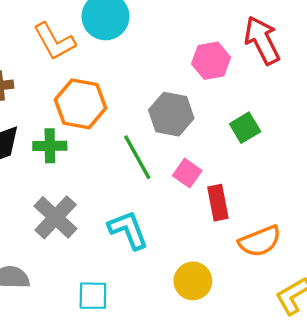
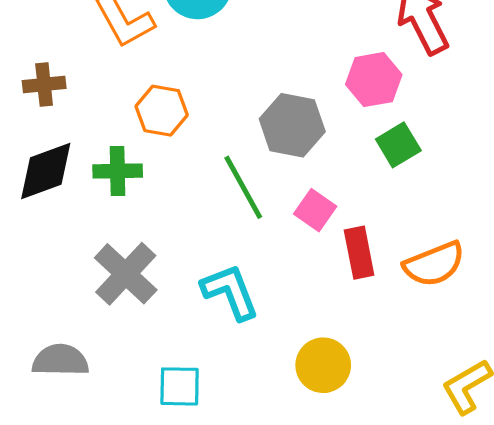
pink hexagon: (211, 61) -> (374, 80), moved
orange hexagon: (80, 104) -> (162, 111), size x0.7
orange semicircle: (260, 241) -> (434, 264), moved

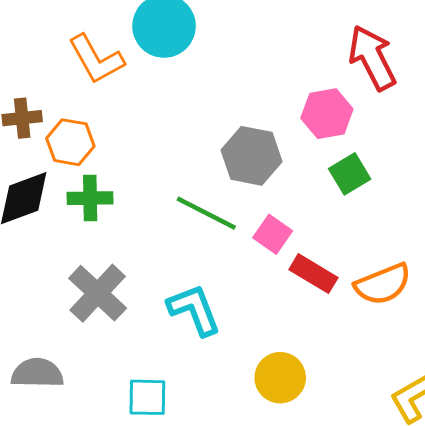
orange hexagon: (162, 111) -> (70, 142), moved
green line: (243, 187) -> (206, 213), turned -34
red rectangle: (359, 253) -> (313, 274), turned -48

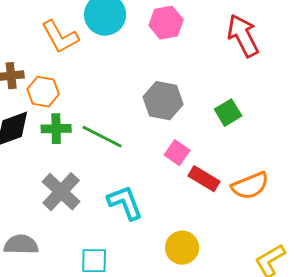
pink hexagon: (327, 114) -> (166, 23), moved
green line: (206, 213) -> (102, 137), moved

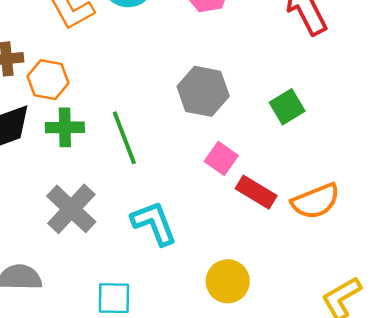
green line: (102, 137) -> (124, 138), turned 42

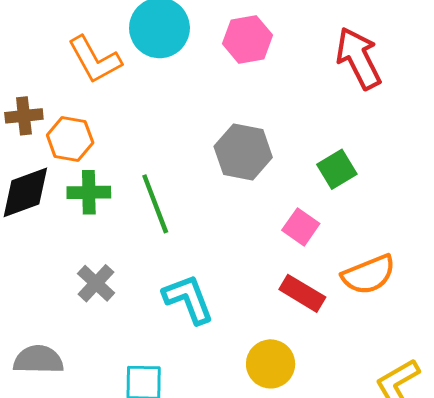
pink square: (221, 158) -> (301, 227), moved
red rectangle: (256, 192) -> (302, 293), moved
gray cross: (71, 209) -> (96, 283), size x0.7

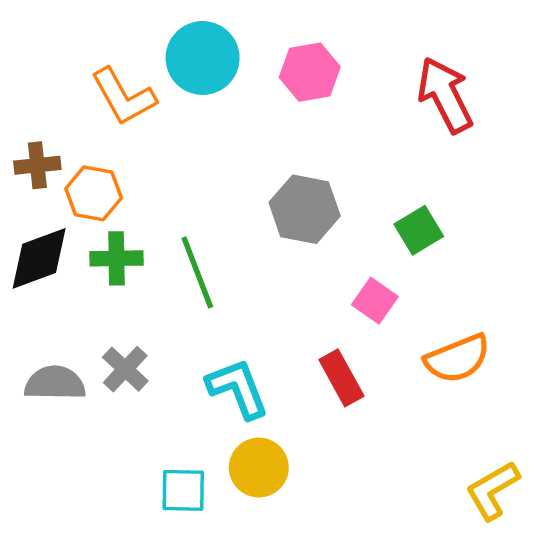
red rectangle: (302, 293) -> (341, 378), moved, turned 30
gray semicircle: (38, 360) -> (55, 383), moved
yellow circle: (271, 364) -> (259, 468), moved

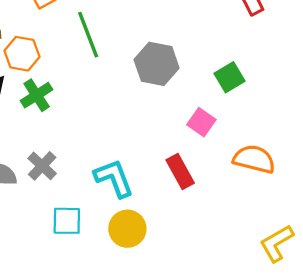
green cross: (116, 258) -> (37, 95), turned -32
green line: (197, 272) -> (88, 35), moved
orange semicircle: (457, 359) -> (254, 159), turned -144
cyan square: (183, 490) -> (67, 221), moved

